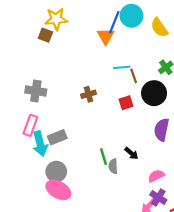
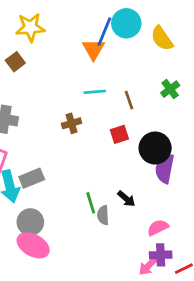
brown square: (45, 35) -> (15, 62), moved, turned 32
cyan line: (122, 67) -> (95, 92), moved
black circle: (154, 93) -> (155, 148), moved
purple cross: (158, 197) -> (161, 255), turned -35

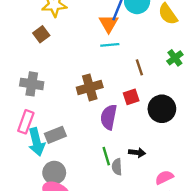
cyan line: (95, 92) -> (110, 45), moved
brown cross: (71, 123) -> (90, 87), size x1.5
purple semicircle: (165, 169) -> (109, 117), moved
black arrow: (126, 199) -> (137, 153), turned -35

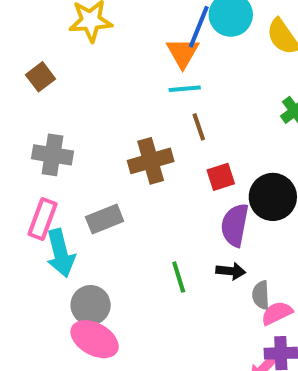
brown square: (41, 34) -> (40, 77), moved
brown line: (139, 67) -> (199, 127), moved
purple semicircle: (109, 117) -> (235, 225), moved
gray rectangle: (55, 135) -> (105, 219), moved
gray semicircle: (117, 167) -> (261, 295), moved

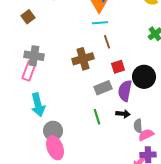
pink rectangle: (42, 219) -> (29, 71), moved
gray rectangle: (105, 219) -> (103, 88), moved
pink ellipse: (95, 339) -> (55, 148), turned 40

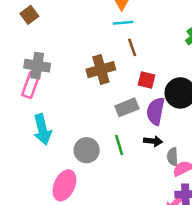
red square: (118, 67) -> (146, 80), turned 32
gray circle: (53, 131) -> (87, 150), moved
pink ellipse: (55, 148) -> (64, 185), turned 45

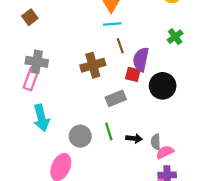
purple semicircle: (156, 111) -> (141, 60), moved
black arrow: (153, 141) -> (134, 138), moved

